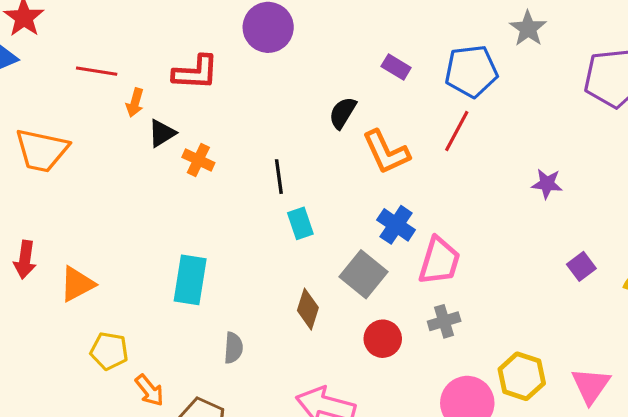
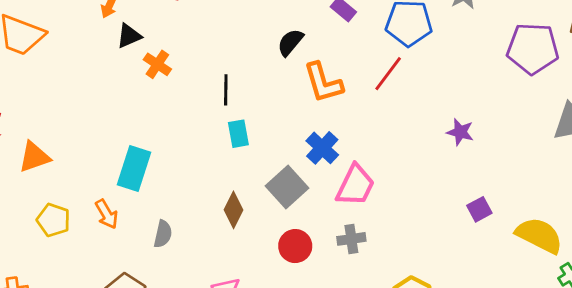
orange arrow: (149, 390) -> (107, 214), moved

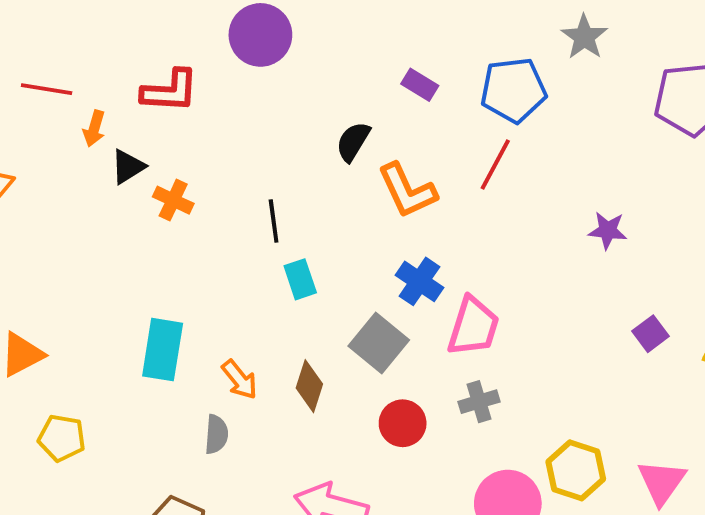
orange arrow: (107, 214) -> (240, 380), moved

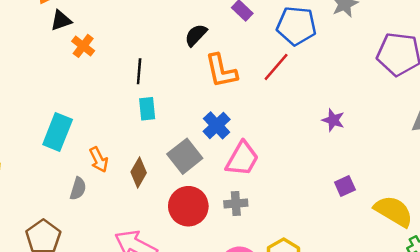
red circle: (403, 423) -> (188, 206), size x1.4

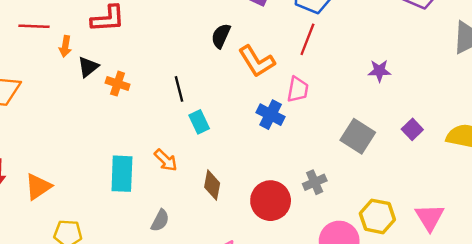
gray square: (185, 156) -> (358, 136), moved
pink trapezoid: (242, 159) -> (298, 89), moved, size x0.7
orange arrow: (99, 160) -> (166, 160), moved
gray semicircle: (78, 189) -> (160, 220), turned 30

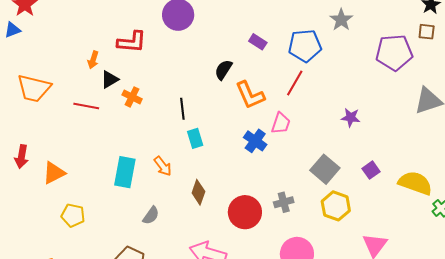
red line: (34, 26) -> (86, 106), moved
yellow hexagon: (377, 216) -> (336, 206), moved

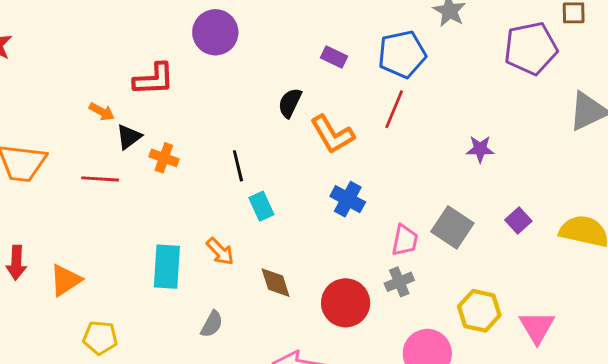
orange arrow: (93, 60) -> (102, 112), turned -72
pink trapezoid: (281, 123) -> (405, 240), moved
brown diamond: (198, 192) -> (276, 283), turned -30
yellow hexagon: (336, 206) -> (479, 311), moved

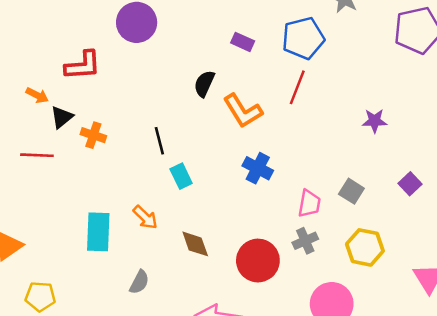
gray square: (452, 227) -> (351, 191), size x0.7
yellow hexagon: (479, 311) -> (365, 247), moved

